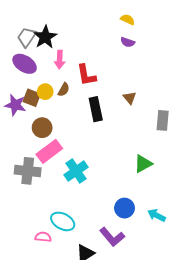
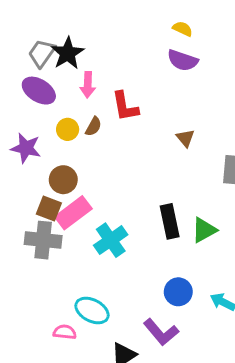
purple semicircle: (128, 42) -> (183, 60), size x1.5
brown square: (32, 98) -> (49, 208), moved
black rectangle: (96, 109) -> (170, 221), moved

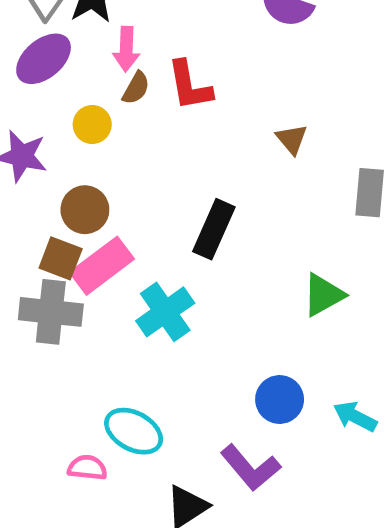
purple ellipse: (39, 91) -> (44, 59), turned -72
brown semicircle: (93, 127) -> (136, 88), moved
black rectangle: (170, 221) -> (214, 229), moved, turned 36

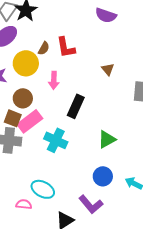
pink arrow: (126, 49) -> (54, 80), moved
yellow circle: (92, 125) -> (26, 63), size x1.6
green triangle: (323, 295) -> (107, 139), moved
cyan cross: (165, 312) -> (56, 140), turned -30

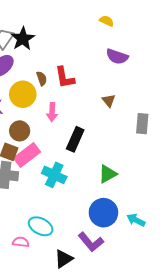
purple semicircle: (106, 15) -> (117, 57), moved
brown semicircle: (44, 48) -> (42, 79), turned -48
blue circle: (103, 176) -> (103, 213), size x1.4

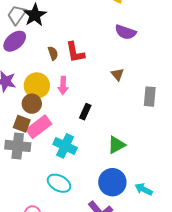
yellow circle: (23, 94) -> (37, 85), moved
black rectangle: (75, 139) -> (85, 112), size x0.7
cyan ellipse: (41, 226) -> (59, 183), moved

